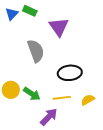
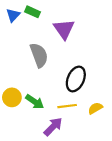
black ellipse: (70, 73) -> (76, 79), turned -60

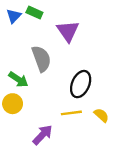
green arrow: (35, 102) -> (18, 79), moved
yellow semicircle: (95, 108) -> (101, 115), turned 72
purple arrow: (53, 127) -> (43, 135), moved

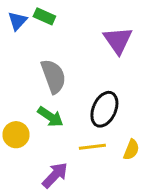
purple triangle: (68, 31) -> (118, 40), moved
green arrow: (18, 79) -> (50, 117), moved
yellow semicircle: (101, 115) -> (131, 150), turned 70

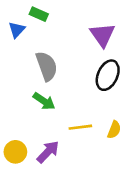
blue triangle: (18, 21) -> (17, 30), moved
black ellipse: (104, 109) -> (108, 75), moved
yellow circle: (16, 135) -> (15, 152), moved

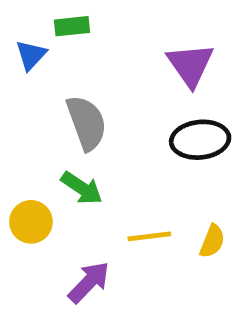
green rectangle: (39, 14) -> (72, 26), turned -30
black ellipse: (108, 75) -> (200, 140), turned 60
yellow circle: (15, 152) -> (31, 222), moved

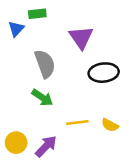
purple triangle: (190, 65) -> (81, 38), moved
yellow circle: (31, 222) -> (16, 143), moved
yellow semicircle: (212, 241) -> (110, 125), turned 96

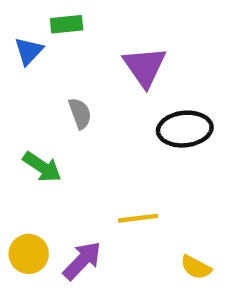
gray semicircle: (45, 64) -> (80, 113), size x0.6
green arrow: (42, 98) -> (42, 167), moved
yellow semicircle: (110, 125) -> (196, 267), moved

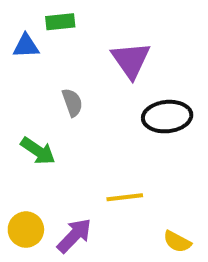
blue triangle: (29, 51) -> (26, 46), turned 44

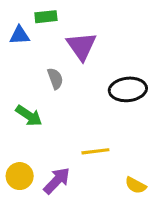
purple triangle: (131, 60) -> (81, 46), moved

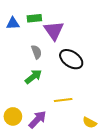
green rectangle: (46, 17) -> (34, 18), moved
black ellipse: (128, 89) -> (71, 59), moved, turned 40
green arrow: (29, 116) -> (33, 77), moved, turned -72

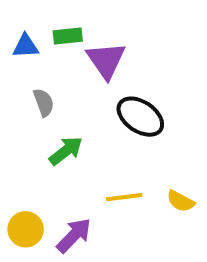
gray semicircle: (36, 52) -> (44, 102), moved
yellow semicircle: (90, 123) -> (181, 201), moved

